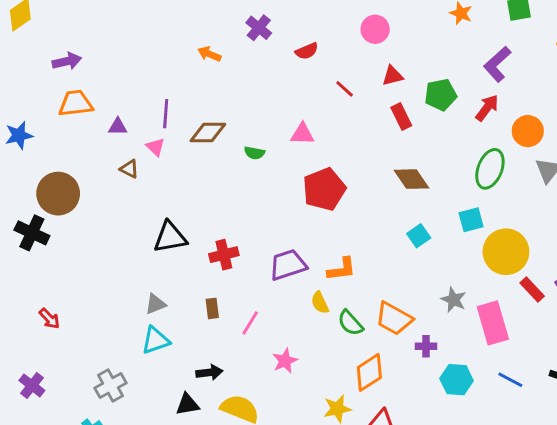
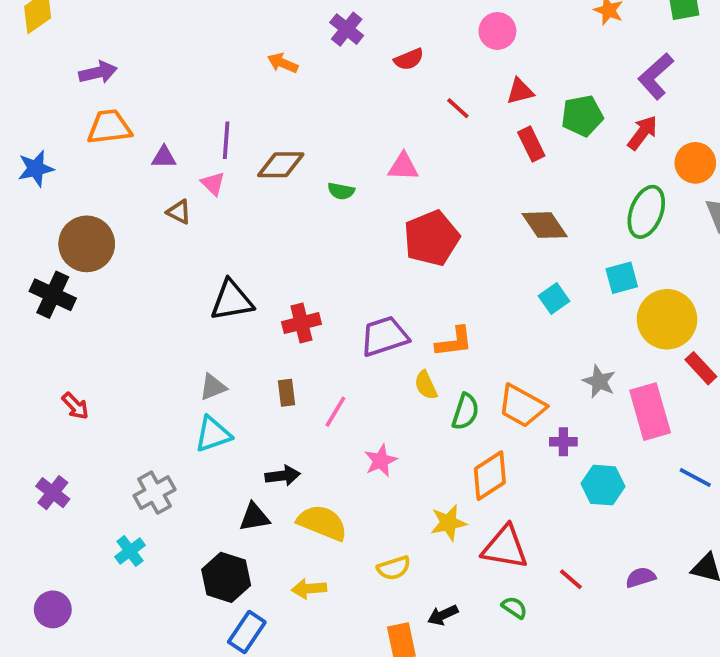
green semicircle: (350, 323) -> (465, 412), turned -120
blue line: (510, 380) -> (695, 478), moved

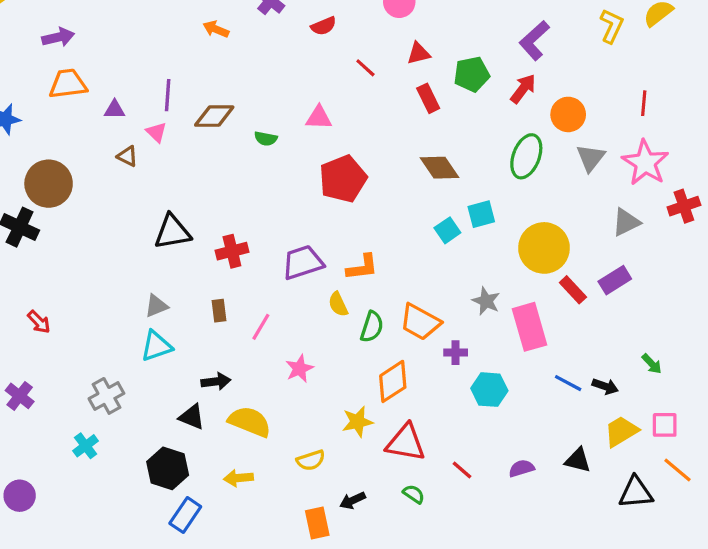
cyan square: (622, 278) -> (481, 214), moved
black triangle: (254, 517) -> (192, 417), turned 32

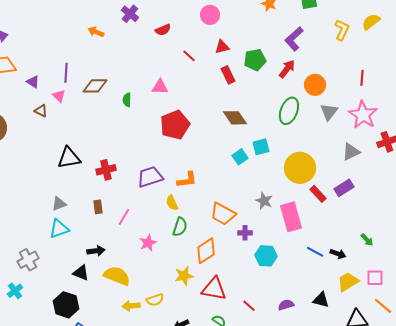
purple triangle: (115, 110) -> (33, 82), turned 32
green semicircle: (266, 139) -> (127, 100), turned 80
green semicircle: (372, 327) -> (180, 227), moved
yellow arrow: (238, 478) -> (131, 306), moved

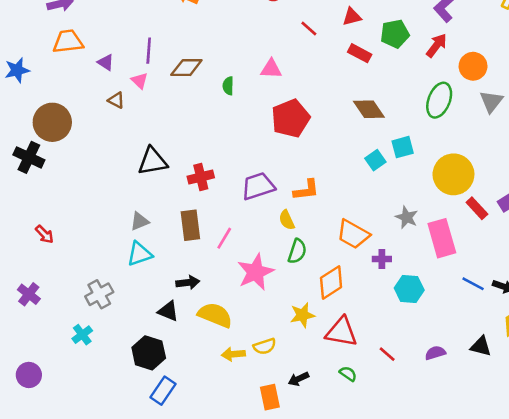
red rectangle: (228, 75) -> (360, 53), turned -36
brown rectangle: (98, 207) -> (190, 225), size x1.6
pink star: (148, 243) -> (255, 272), size x1.6

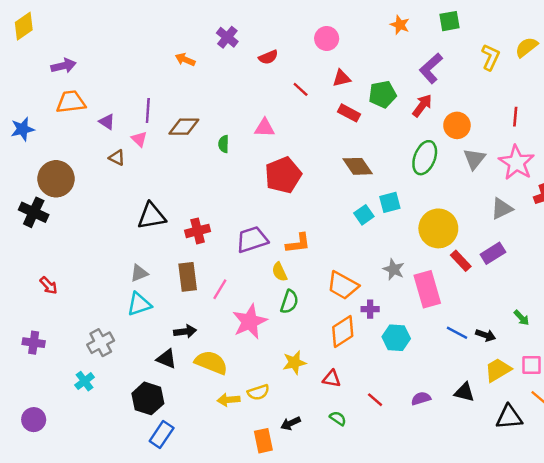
orange diamond: (331, 282) -> (343, 331), moved
purple cross: (29, 294) -> (34, 343), turned -30
red triangle: (341, 332) -> (332, 379), size x0.6

